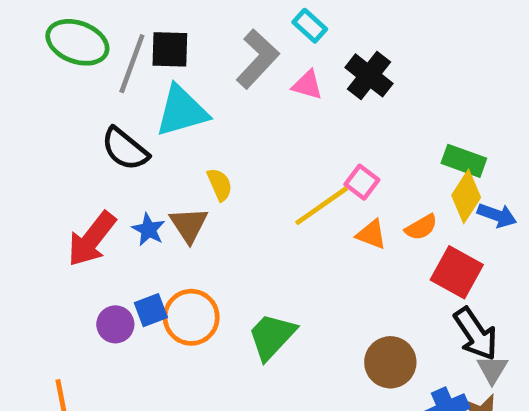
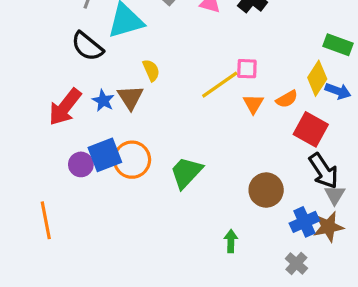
green rectangle: (464, 161) -> (338, 45), moved
pink square: (362, 182) -> (247, 69), turned -35
orange triangle: (371, 234) -> (253, 104), turned 40
blue square: (151, 310) -> (105, 155), size x1.5

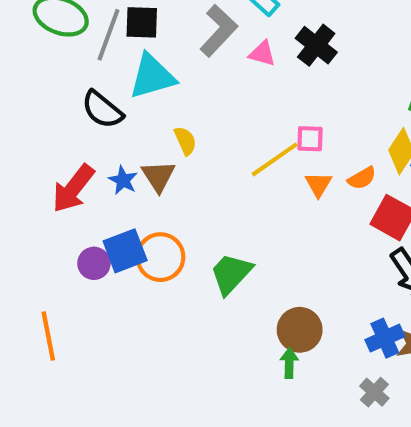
brown circle: (266, 190) -> (300, 330), moved

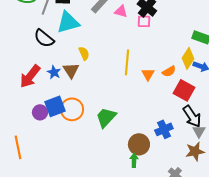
pink square: (310, 139) -> (144, 21), moved
yellow line: (275, 159) -> (127, 62), turned -50
blue cross: (385, 338) -> (164, 129), moved

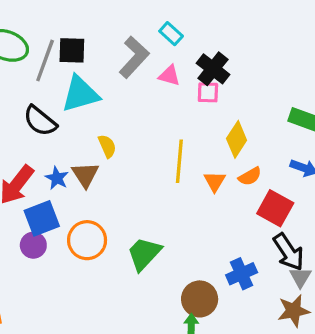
yellow diamond: (188, 58) -> (237, 139), moved
blue square: (55, 106) -> (42, 218), moved

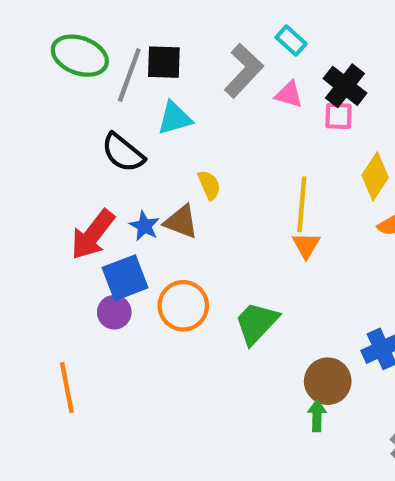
cyan triangle: (80, 94) -> (175, 118), size x0.7
brown triangle: (85, 175) -> (181, 222), turned -36
orange triangle: (215, 181) -> (306, 245), moved

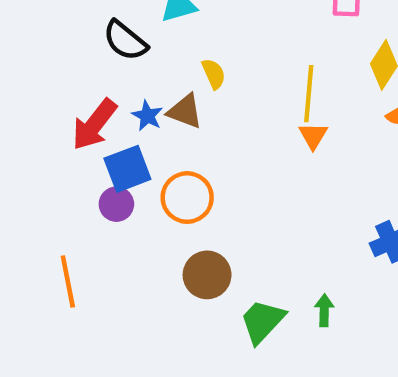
green trapezoid: (257, 323) -> (262, 321), moved
brown circle: (328, 381) -> (207, 275), moved

